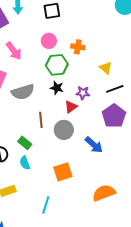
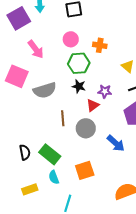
green rectangle: (25, 143) -> (50, 154), moved, size x1.5
cyan semicircle: (25, 163) -> (54, 177), moved

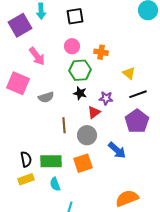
gray semicircle: (45, 90) -> (46, 97), size x0.7
green rectangle: (50, 154) -> (51, 161), turned -40
orange square: (85, 170) -> (83, 163), moved
yellow rectangle: (30, 189) -> (26, 179), moved

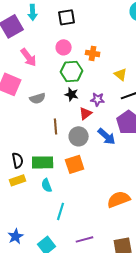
blue arrow: (117, 150) -> (107, 136), moved

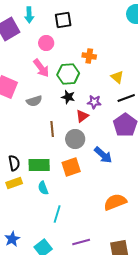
pink circle: (64, 47) -> (46, 43), moved
pink arrow: (29, 57) -> (41, 68), moved
blue arrow: (107, 136) -> (103, 155), moved

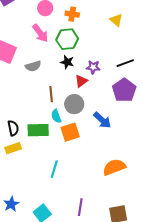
orange cross: (89, 56) -> (72, 14), moved
yellow triangle: (117, 77) -> (116, 20), moved
cyan semicircle: (43, 188) -> (56, 116), moved
cyan line: (57, 214) -> (54, 169), moved
purple line: (81, 242) -> (80, 207), turned -66

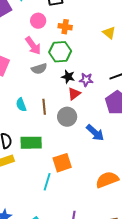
black star: (67, 62) -> (68, 77), moved
gray semicircle: (33, 66) -> (39, 69), moved
cyan semicircle: (56, 116) -> (21, 105), moved
orange square: (70, 132) -> (62, 163), moved

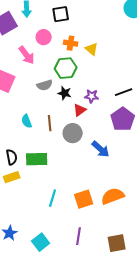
yellow triangle: (109, 33) -> (92, 49), moved
pink arrow: (33, 46) -> (27, 55), moved
black star: (68, 77) -> (65, 93), moved
orange square: (62, 163) -> (84, 199), moved

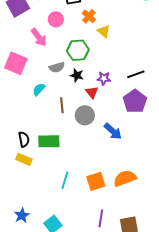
orange cross: (71, 43) -> (89, 16), moved, turned 32
red triangle: (80, 110) -> (92, 92), turned -32
cyan semicircle: (27, 121) -> (39, 89), moved, turned 64
yellow rectangle: (12, 177) -> (24, 159), turned 42
purple line: (79, 236) -> (101, 218), moved

